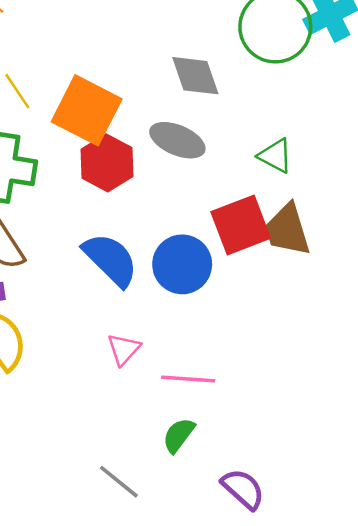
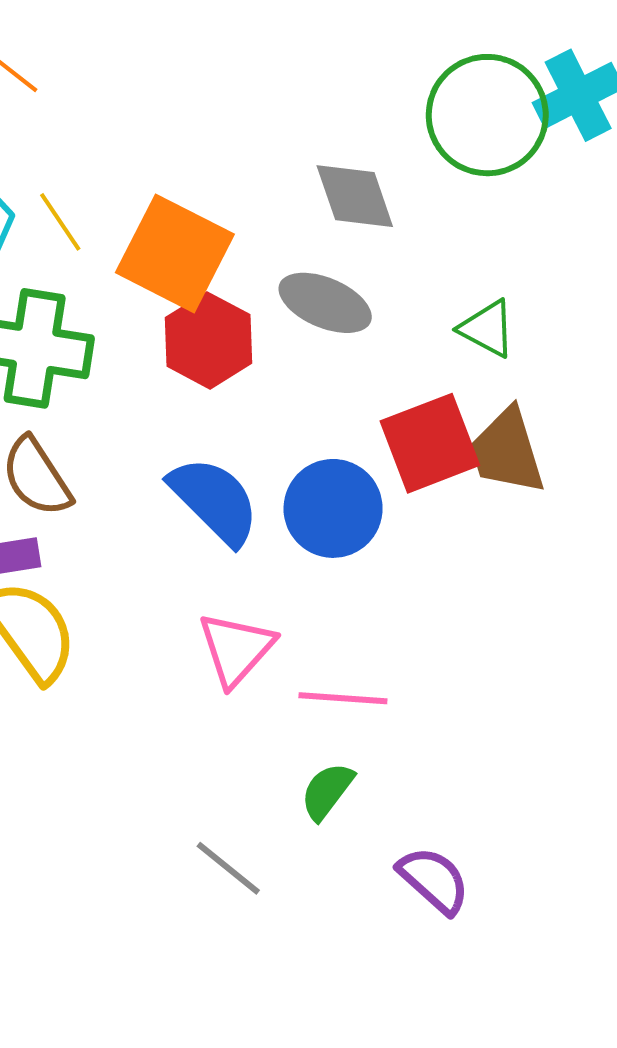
pink triangle: (124, 349) -> (236, 649), size x1.4

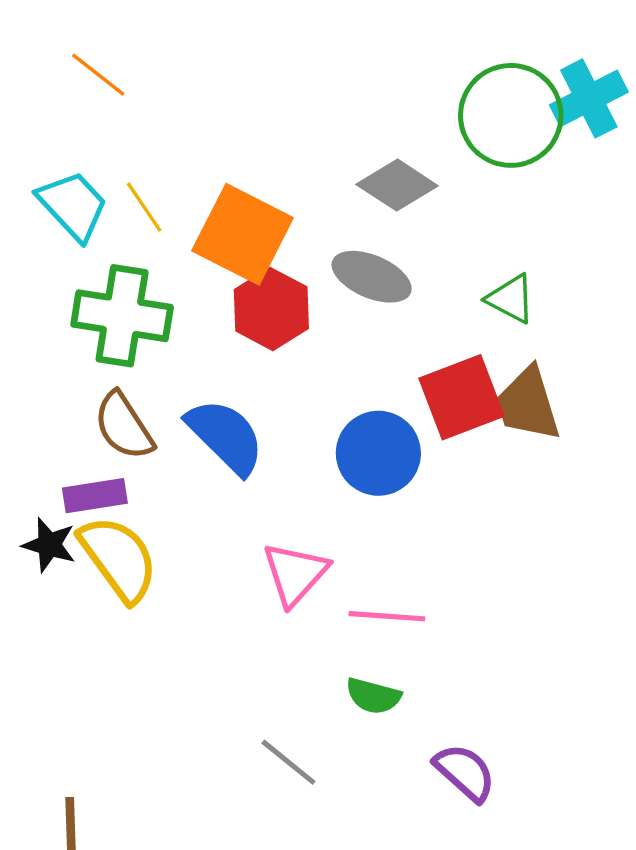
gray diamond: (355, 196) -> (397, 185), turned -38
blue semicircle: (214, 501) -> (226, 436), moved
green semicircle: (327, 791) -> (373, 696), turned -112

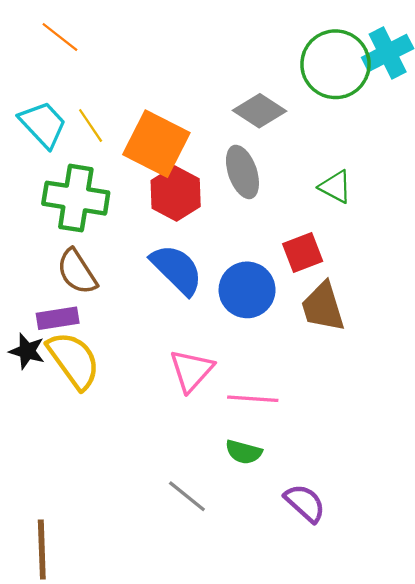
gray ellipse: (372, 277) -> (242, 172), turned 48
red square: (462, 397) -> (303, 252), size x0.7
brown trapezoid: (528, 404) -> (323, 307), moved
blue semicircle: (226, 436) -> (177, 269), moved

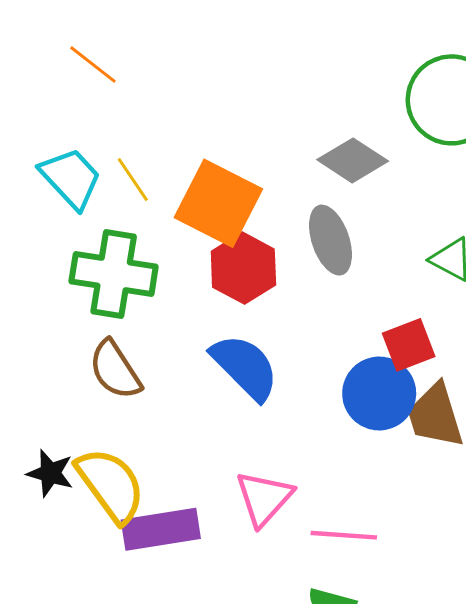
blue circle: (247, 290) -> (379, 394), moved
purple rectangle: (58, 318) -> (161, 529), moved, size x1.4

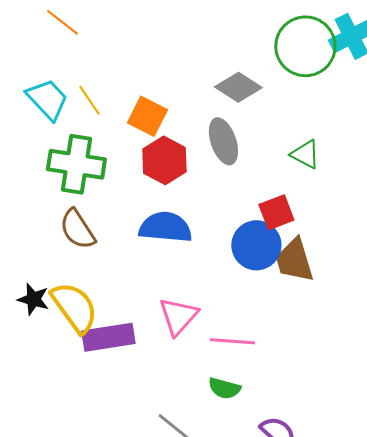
orange square: (218, 203) -> (147, 116), size x0.7
blue semicircle: (245, 367) -> (165, 227), turned -40

